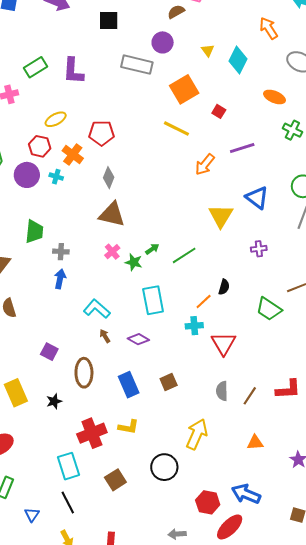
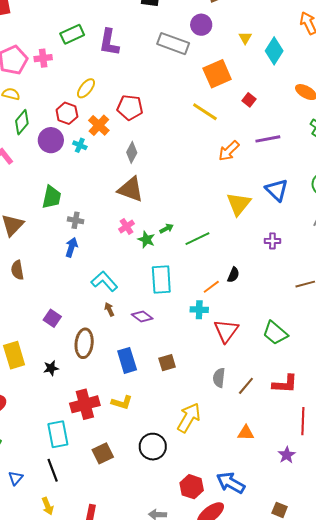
yellow ellipse: (56, 119) -> (86, 88), turned -30
green trapezoid: (269, 309) -> (275, 333), moved

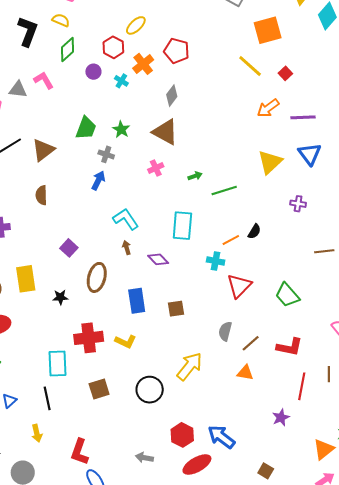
red square: (249, 100) -> (285, 73), moved
purple line: (268, 139) -> (303, 117), moved
purple circle: (51, 140) -> (93, 72), size x0.6
green star: (146, 240) -> (121, 129), moved
orange triangle: (246, 433) -> (245, 373), moved

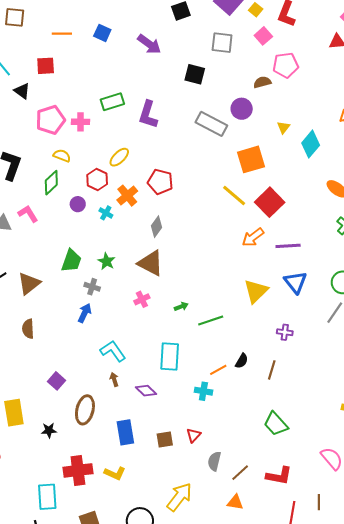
yellow semicircle: (61, 20) -> (62, 156), moved
red square: (285, 73) -> (270, 202), size x2.0
brown line: (324, 251) -> (272, 370), moved, turned -66
red triangle: (239, 286) -> (194, 435), moved, size x0.6

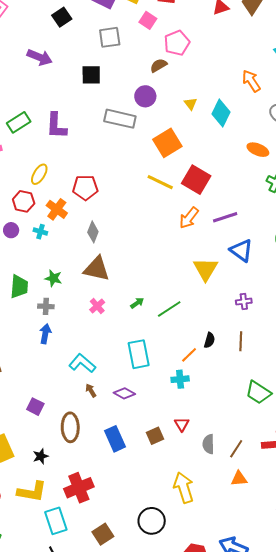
yellow L-shape: (115, 473) -> (32, 492), moved, size x1.4
yellow arrow: (179, 497) -> (184, 488), turned -40

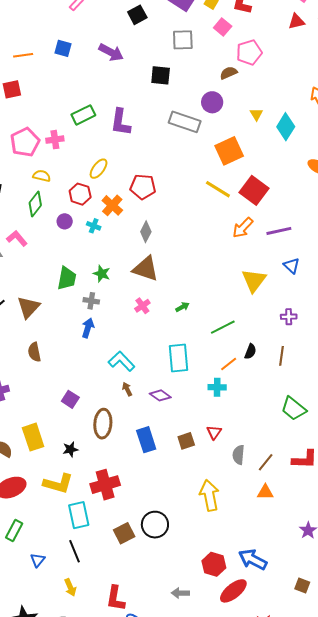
blue triangle: (241, 250) -> (292, 266), size x0.7
green line: (169, 309) -> (223, 327), moved
black circle: (152, 521) -> (155, 525), moved

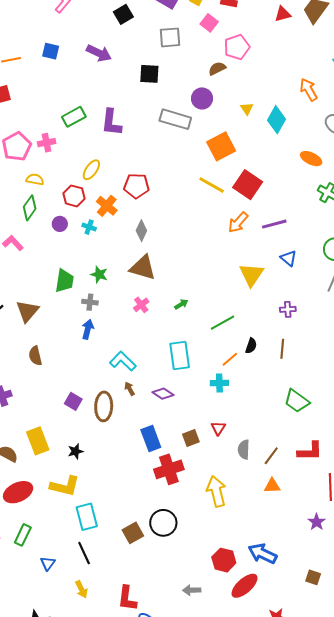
brown ellipse: (103, 424) -> (104, 406), moved
red cross: (105, 485) -> (169, 469), moved

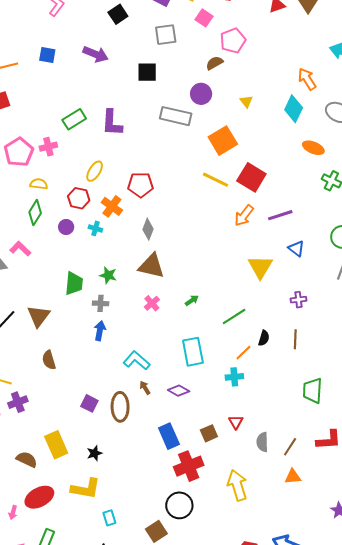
cyan diamond: (277, 120) -> (294, 109), moved
green trapezoid: (297, 401) -> (313, 391), turned 60
cyan rectangle: (87, 517) -> (109, 518), size x0.6
black circle: (163, 523) -> (179, 505), moved

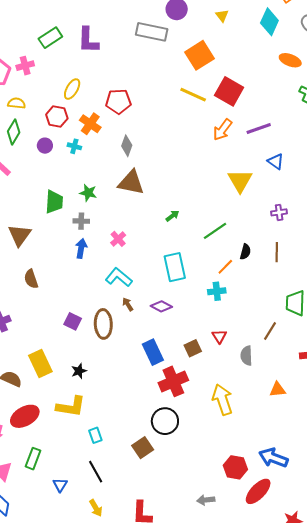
pink cross: (152, 303) -> (118, 239), moved
brown line: (290, 447) -> (270, 331), moved

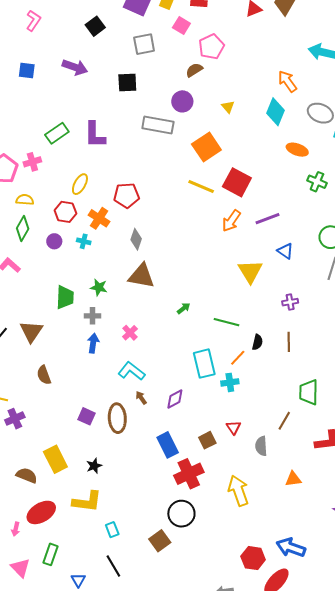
green line: (215, 231) -> (227, 322), turned 50
cyan rectangle: (175, 267) -> (204, 364), moved
purple diamond: (161, 306) -> (175, 399), turned -55

